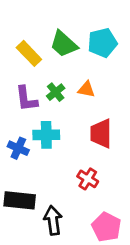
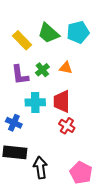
red trapezoid: (101, 134) -> (62, 101), moved
blue cross: (18, 148) -> (14, 123), moved
red cross: (88, 179) -> (67, 126), moved

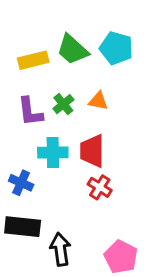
cyan pentagon: (78, 32) -> (116, 48), turned 30
yellow rectangle: (22, 40) -> (33, 60), turned -60

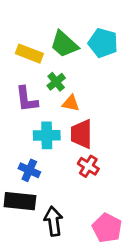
yellow rectangle: (33, 60) -> (29, 54), turned 35
orange triangle: (98, 101) -> (71, 103), moved
green cross: (63, 104) -> (56, 82), moved
blue cross: (21, 183) -> (29, 170), moved

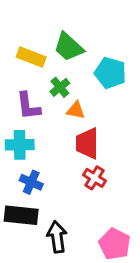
cyan pentagon: (103, 43) -> (110, 73), moved
cyan cross: (47, 135) -> (20, 145), moved

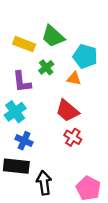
orange triangle: (76, 110) -> (74, 78), moved
red trapezoid: (87, 143) -> (67, 111), turned -50
cyan cross: (20, 145) -> (15, 112), turned -35

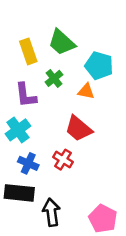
yellow rectangle: (24, 44) -> (28, 51), turned 50
red cross: (73, 137) -> (63, 160), moved

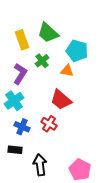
purple L-shape: (26, 95) -> (20, 74), turned -140
black rectangle: (19, 193) -> (15, 150), size x0.6

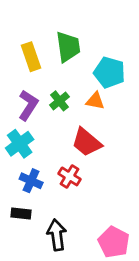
green trapezoid: (48, 33) -> (68, 47), turned -140
green cross: (42, 61) -> (60, 101), moved

